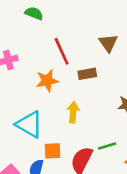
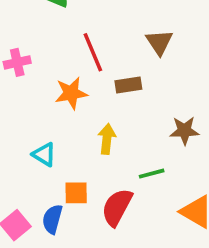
cyan triangle: (29, 124) -> (44, 154), size x0.6
green line: (107, 146) -> (152, 174), moved

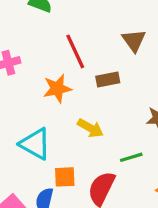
yellow arrow: (107, 139) -> (90, 128), turned 115
cyan triangle: (44, 154) -> (35, 144), size x1.5

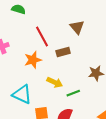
green line: (131, 157) -> (73, 93), moved

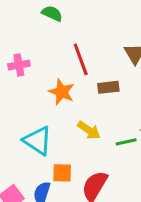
orange star: (33, 60) -> (62, 92), turned 30
green line: (73, 93) -> (126, 142), moved

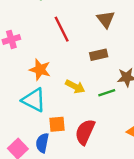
brown rectangle: (108, 87) -> (99, 55), moved
orange star: (62, 92) -> (40, 70), moved

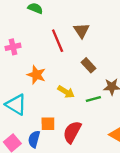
brown triangle: (106, 19) -> (81, 30), moved
brown rectangle: (99, 55) -> (88, 65), turned 56
cyan triangle: (34, 100) -> (16, 105), moved

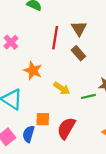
red line: (58, 41) -> (55, 38), turned 30
pink cross: (13, 47) -> (11, 42), turned -32
brown rectangle: (88, 65) -> (78, 53), moved

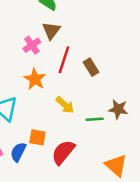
brown triangle: (79, 28) -> (51, 31), moved
red line: (55, 38) -> (64, 60), moved
pink cross: (11, 42) -> (32, 45), moved

